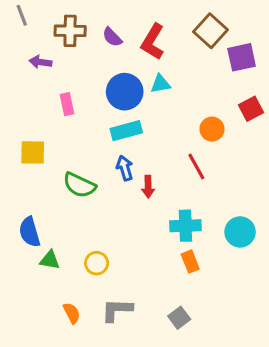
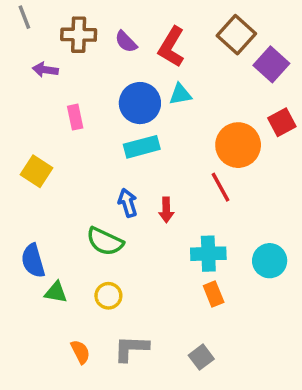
purple square: (242, 57) -> (271, 64), turned -36
orange circle: (212, 129) -> (238, 145), size x1.6
yellow square: (33, 152) -> (37, 171), turned 32
blue arrow: (125, 168) -> (128, 203), moved
green semicircle: (79, 185) -> (105, 241), moved

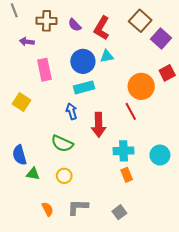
pink rectangle: (75, 117) -> (44, 70), size x1.5
blue arrow: (128, 203) -> (71, 111), moved
red arrow: (166, 210) -> (99, 125), size x1.6

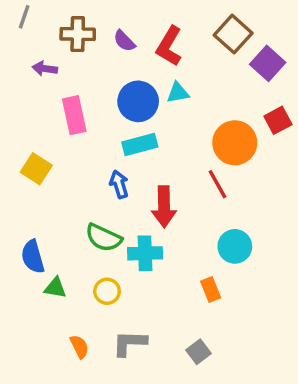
gray line: (14, 10) -> (24, 17), turned 40
cyan cross: (124, 151) -> (145, 253), moved
cyan circle: (160, 155) -> (235, 246), moved

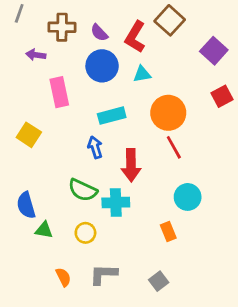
brown square: (233, 34) -> (170, 20), moved
blue circle: (138, 101) -> (102, 66), moved
orange circle: (235, 143) -> (168, 113), moved

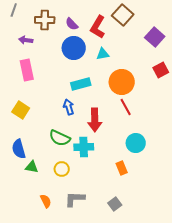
pink rectangle: (59, 92) -> (27, 70), moved
yellow square: (29, 135) -> (21, 110), moved

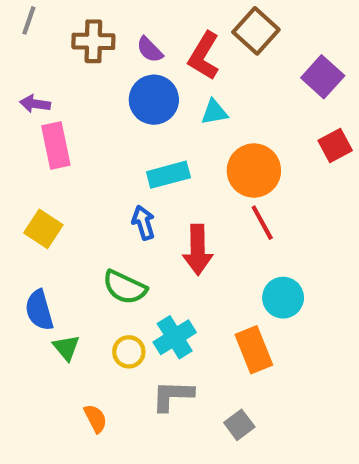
purple arrow: (26, 40) -> (35, 104), moved
cyan cross: (84, 147) -> (175, 337), moved, turned -30
green triangle: (32, 167) -> (66, 348), turned 40
orange rectangle: (122, 168) -> (254, 350), size x1.5
gray L-shape: (75, 199) -> (173, 396), moved

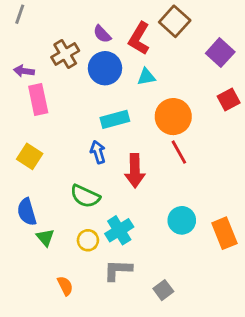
brown cross: (93, 41) -> (65, 54), moved, turned -32
cyan circle: (283, 298) -> (182, 220), moved
orange rectangle: (254, 350) -> (224, 233), moved

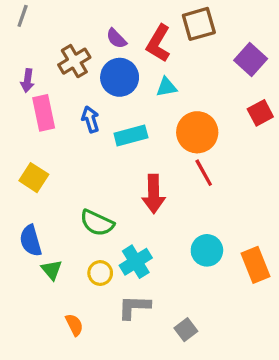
brown square: (175, 21) -> (199, 24), turned 32
purple arrow: (24, 71) -> (27, 81), turned -90
blue arrow: (98, 152) -> (90, 119), moved

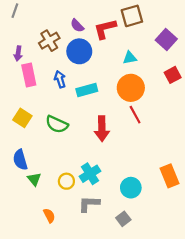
red L-shape: (158, 43) -> (105, 29), turned 45
cyan triangle: (166, 87) -> (130, 58), moved
green semicircle: (97, 223) -> (57, 124), moved
cyan circle: (207, 250) -> (131, 188), moved

